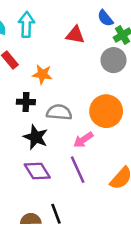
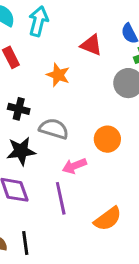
orange star: (42, 74) -> (58, 75), moved
orange circle: (106, 111) -> (107, 139), size x0.7
black star: (36, 137) -> (21, 151), turned 30

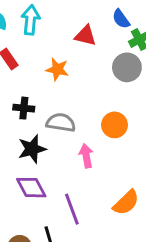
pink arrow: (74, 166) -> (86, 156), turned 110
purple line: (61, 198) -> (72, 209), moved

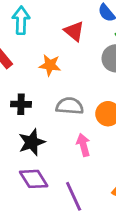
red triangle: (85, 36) -> (74, 31), turned 30
gray semicircle: (61, 122) -> (70, 106), moved

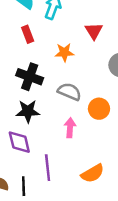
orange star: (50, 65) -> (64, 52), turned -30
black cross: (21, 104) -> (30, 77), size x1.5

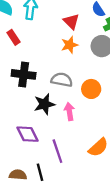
orange star: (64, 52) -> (69, 45), moved
black star: (28, 111) -> (44, 104), moved

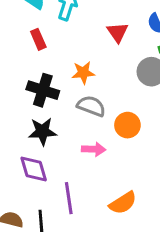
orange star: (69, 45) -> (83, 73), moved
black star: (44, 104) -> (42, 131), moved
pink arrow: (69, 111) -> (94, 149), turned 91

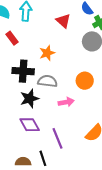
gray semicircle: (91, 106) -> (47, 81), moved

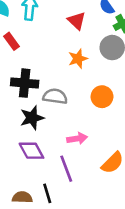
orange star: (47, 53) -> (78, 59), moved
pink arrow: (66, 102) -> (77, 138), moved

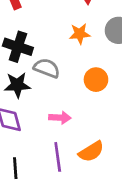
purple line: (66, 169) -> (58, 157), moved

